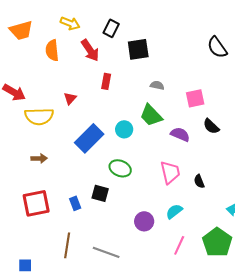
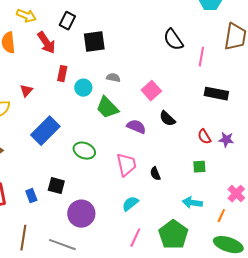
pink square: (195, 98) -> (151, 91), turned -30
cyan circle: (124, 129) -> (83, 88), moved
green ellipse: (120, 168) -> (84, 151), moved
purple circle: (144, 221) -> (81, 214), moved, size x1.4

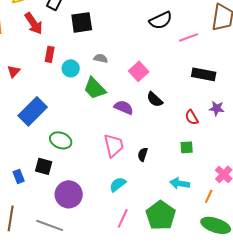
black semicircle: (173, 40) -> (161, 20), turned -80
pink line: (201, 57) -> (189, 37), turned 60
purple star: (226, 140) -> (217, 108), moved
green ellipse: (84, 151) -> (61, 140), moved
black semicircle: (155, 174) -> (143, 154), turned 40

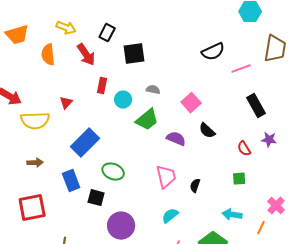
black rectangle: (204, 74) -> (256, 106), turned 50
green trapezoid: (95, 88) -> (147, 120), turned -85
blue rectangle: (19, 176) -> (71, 181), moved, size x1.5

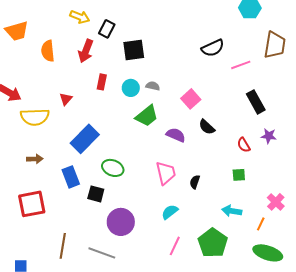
yellow arrow: (66, 28) -> (80, 17), moved
red arrow: (86, 55) -> (86, 51), turned 55
cyan circle: (123, 100) -> (131, 88), moved

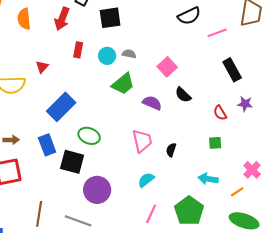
brown arrow: (35, 159) -> (11, 140), moved
black square: (96, 194) -> (72, 162), size x1.4
orange line: (261, 224) -> (237, 192), turned 32

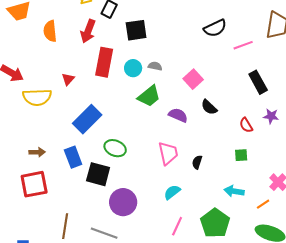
red rectangle: (78, 50) -> (104, 62), size x1.8

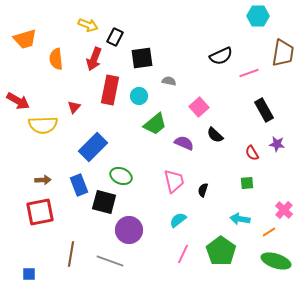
gray semicircle: (155, 66) -> (169, 81), moved

